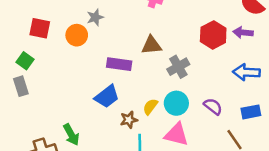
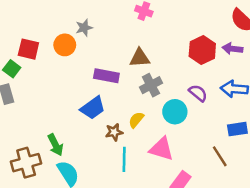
red square: (40, 28) -> (28, 49), moved
gray cross: (178, 67) -> (151, 85), moved
cyan circle: (176, 103) -> (175, 112), moved
purple semicircle: (213, 106) -> (198, 93), moved

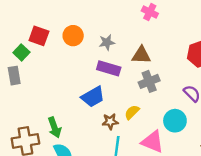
gray star: (84, 28) -> (107, 42), moved
cyan circle: (175, 112) -> (175, 121), moved

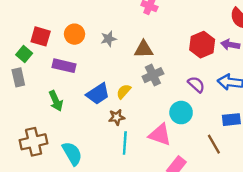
purple rectangle: (109, 68) -> (64, 66), moved
yellow semicircle: (132, 112) -> (124, 91), moved
green arrow: (55, 127) -> (56, 101), moved

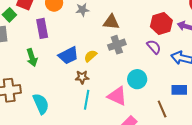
purple rectangle: (64, 66) -> (42, 28), turned 60
purple semicircle: (196, 84) -> (154, 47), moved

